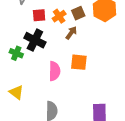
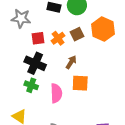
brown arrow: (71, 33) -> (71, 62), moved
green cross: (16, 53) -> (31, 85), moved

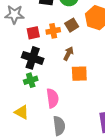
orange cross: (58, 38) -> (53, 31), turned 32
green cross: (31, 85) -> (31, 80), turned -32
pink semicircle: (56, 93) -> (52, 98), moved

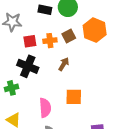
orange square: (79, 74) -> (74, 97), moved
green cross: (31, 80) -> (11, 88), moved

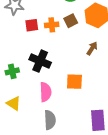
brown arrow: (64, 64) -> (92, 48), moved
black cross: (28, 66) -> (40, 61), moved

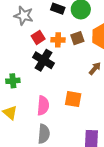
red square: (32, 25) -> (38, 37), turned -32
black cross: (40, 61) -> (43, 60), moved

